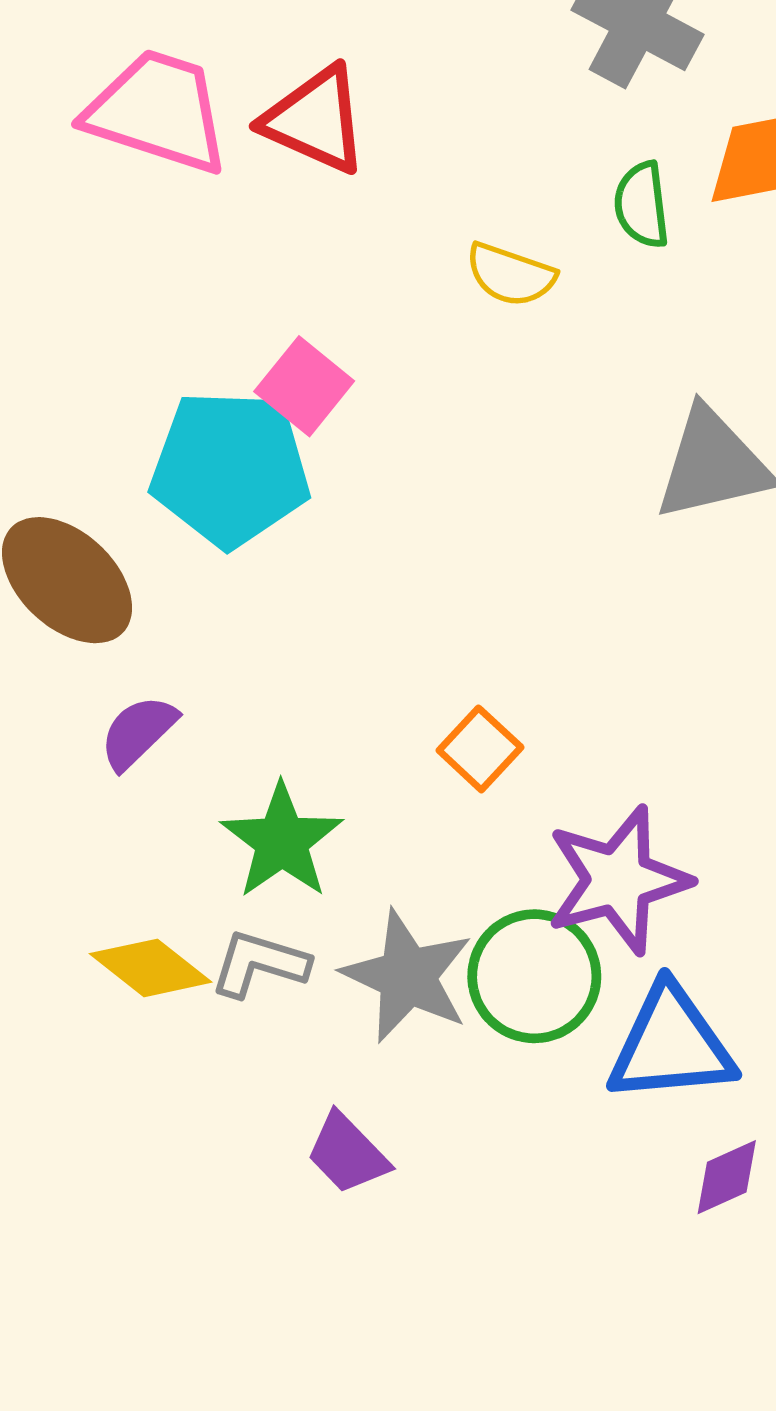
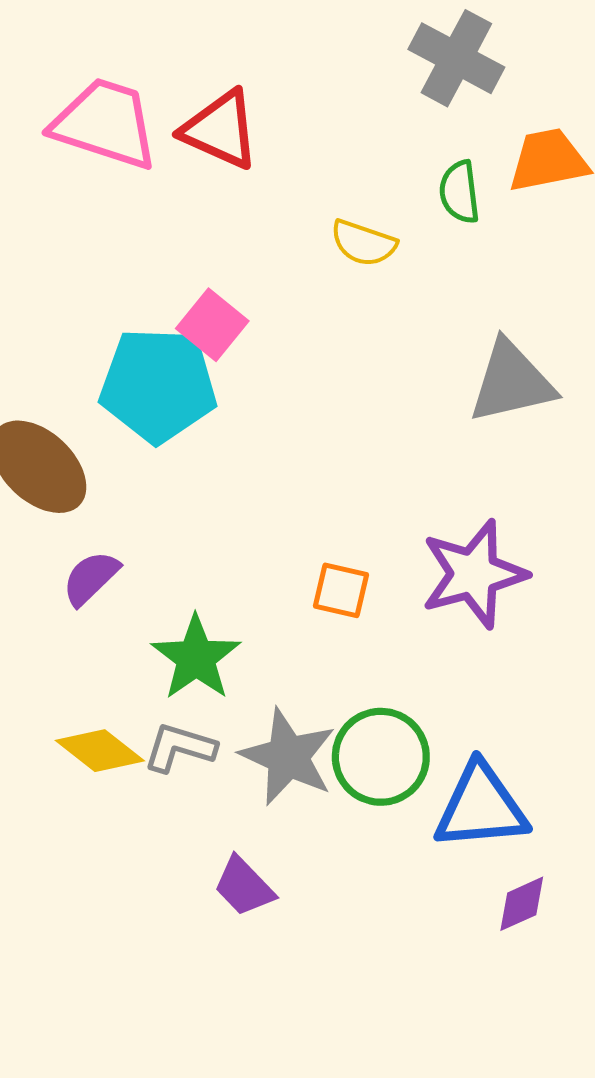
orange square: (480, 749) -> (341, 590), turned -30
purple star: (618, 880) -> (474, 574), moved

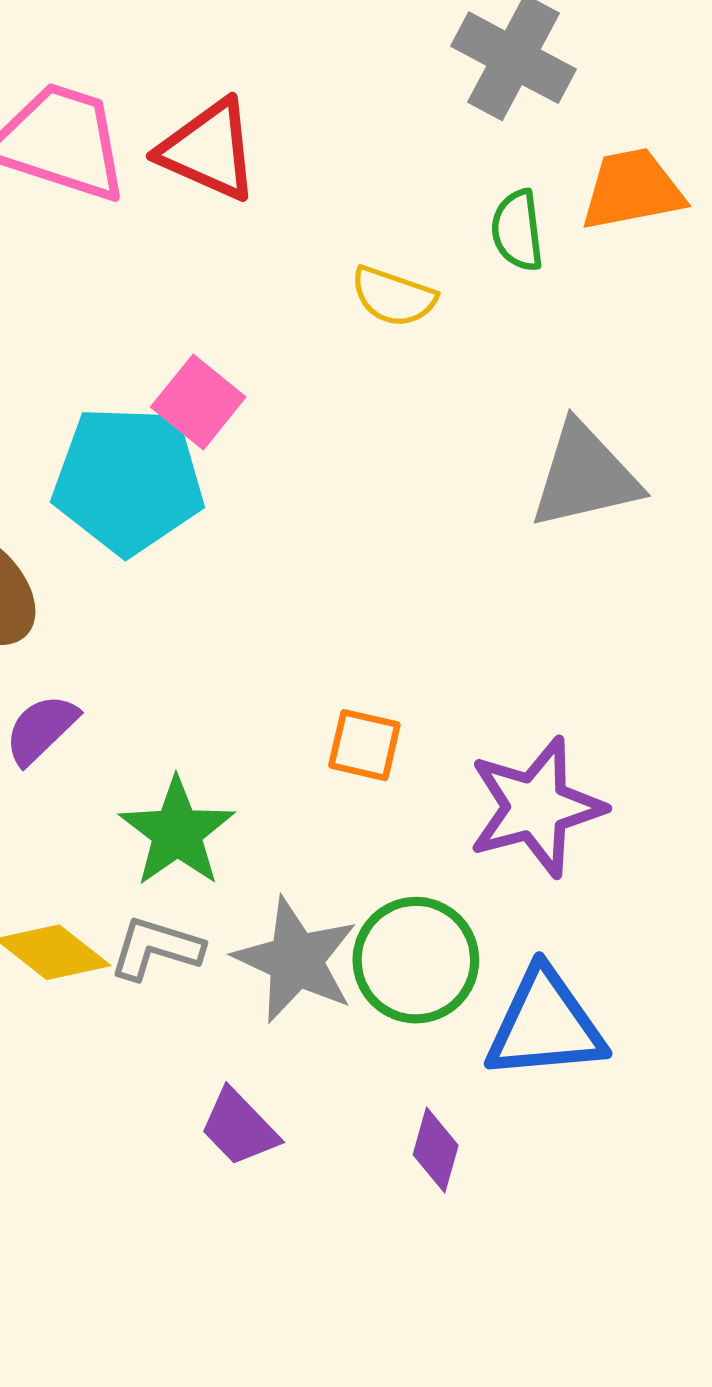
purple star: (474, 574) -> (536, 807), moved
purple diamond: (522, 904) -> (436, 1150), moved, turned -50

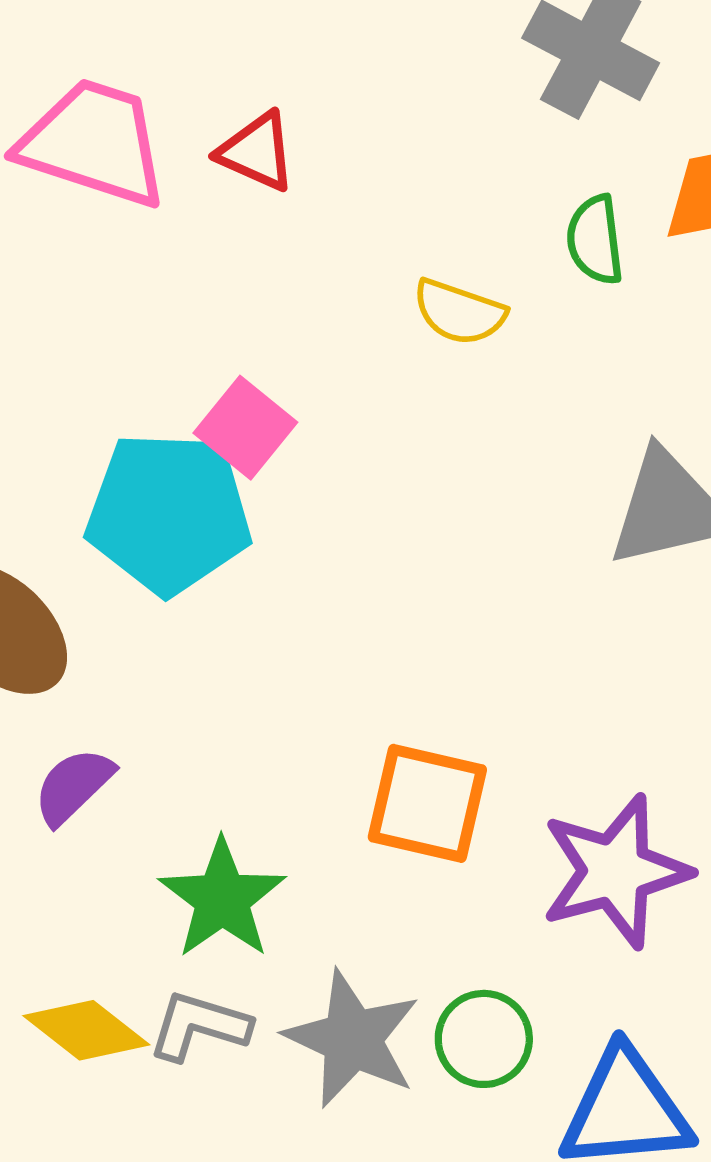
red triangle: (209, 150) -> (257, 152), size x0.7
orange square: (364, 745) -> (427, 803), size x1.5
green circle: (416, 960) -> (484, 1039), size x0.7

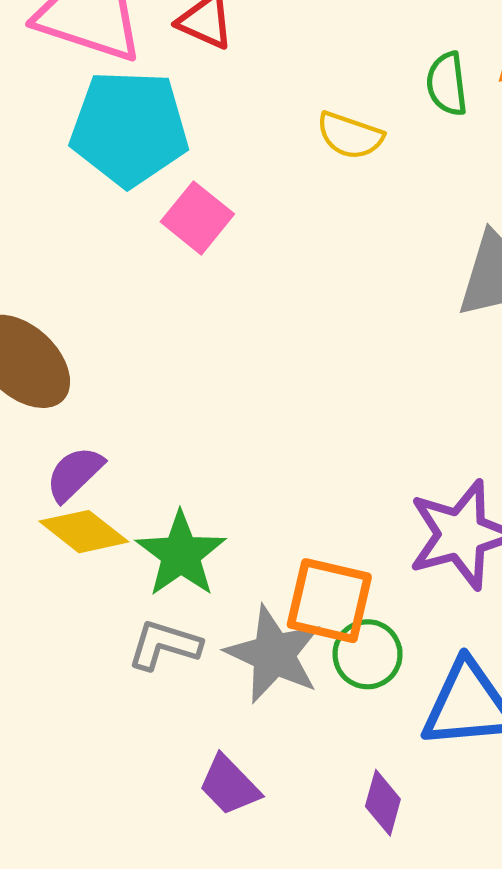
cyan pentagon: (169, 513) -> (129, 128), moved
orange square: (427, 803) -> (329, 601), moved
yellow diamond: (86, 1030) -> (84, 532), moved

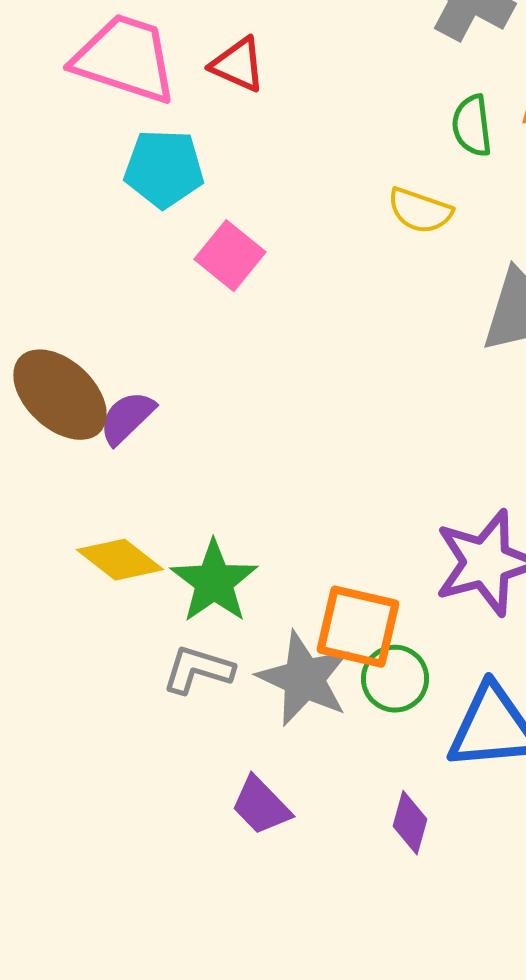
cyan pentagon: (129, 128) -> (164, 169), size x0.7
yellow semicircle: (350, 135) -> (420, 211), moved
purple semicircle: (75, 474) -> (127, 418), moved

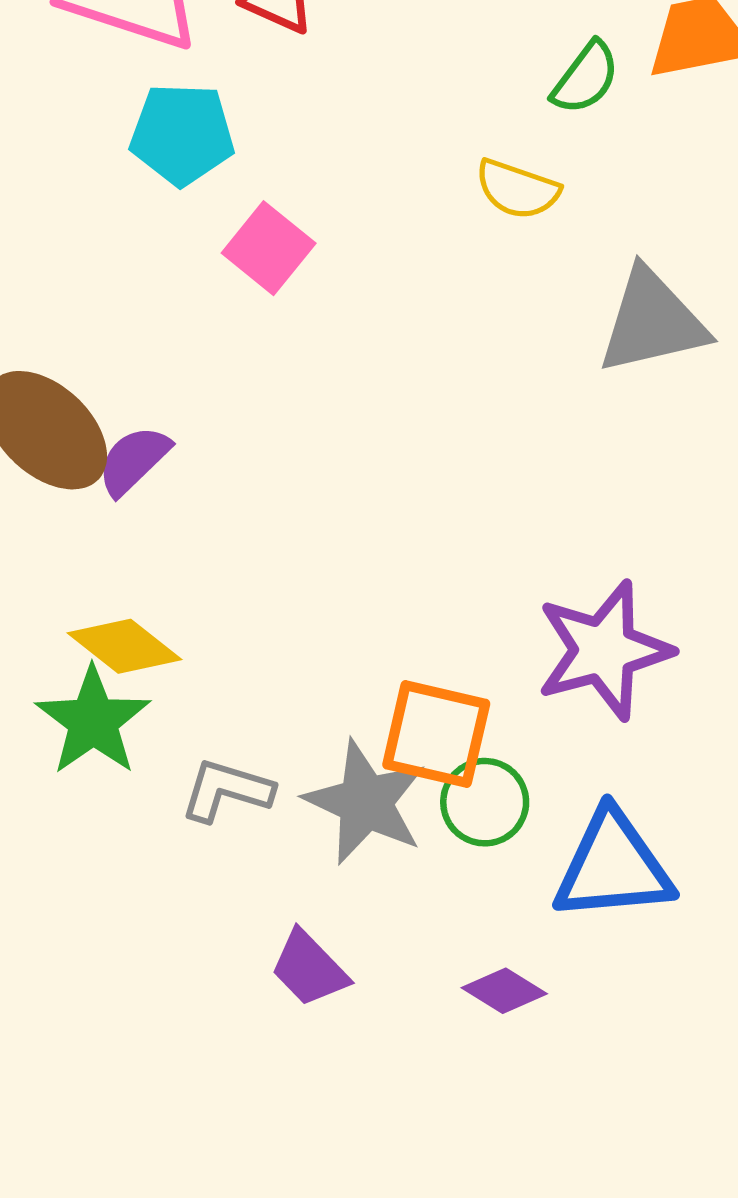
green semicircle: (472, 126) -> (586, 78), turned -136
green star: (214, 582) -> (93, 721), moved
purple diamond: (410, 823) -> (504, 991), turned -74

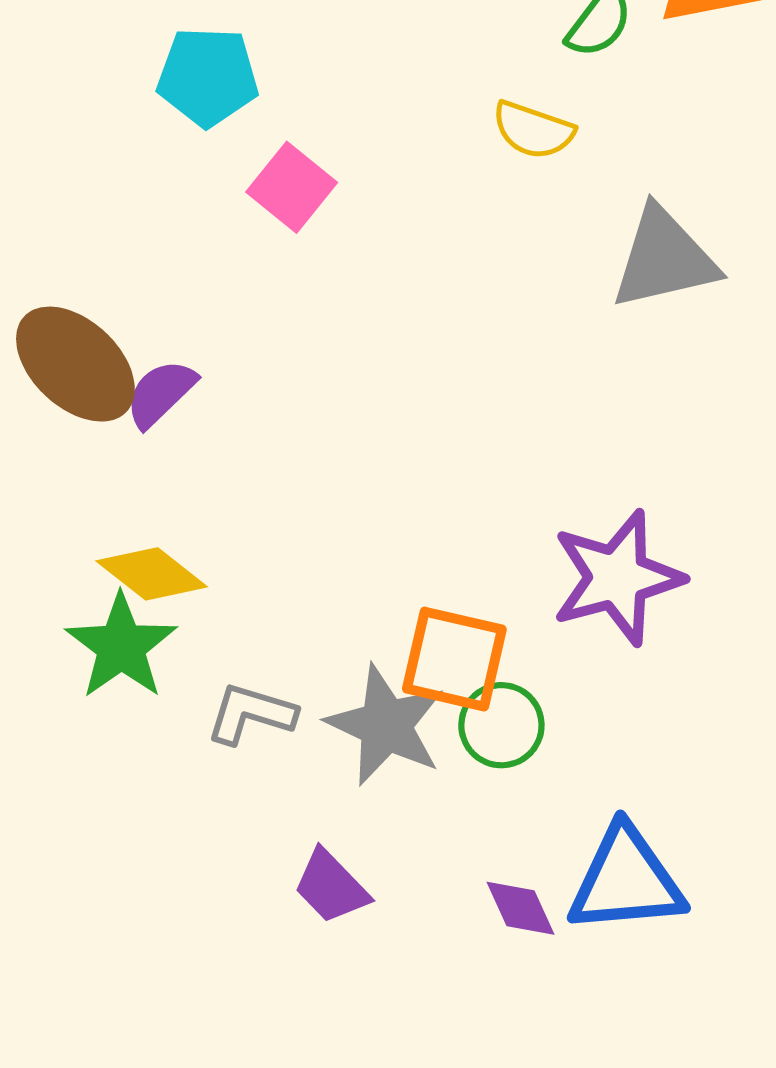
blue triangle: (613, 866) -> (626, 880), moved
purple diamond: (504, 991) -> (521, 908), turned 34

